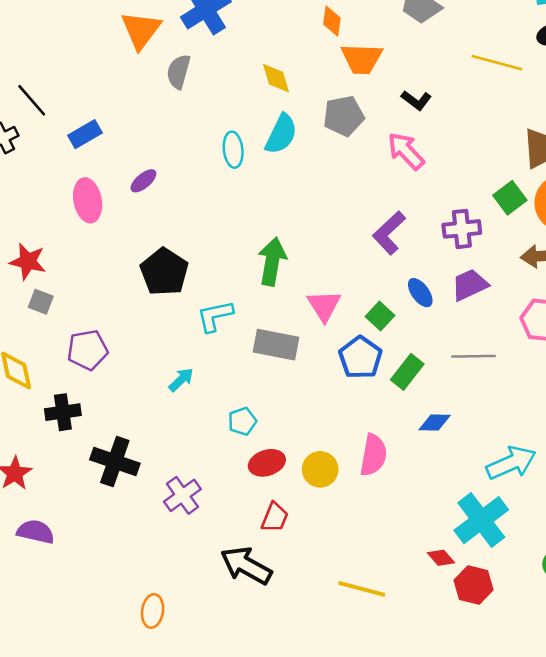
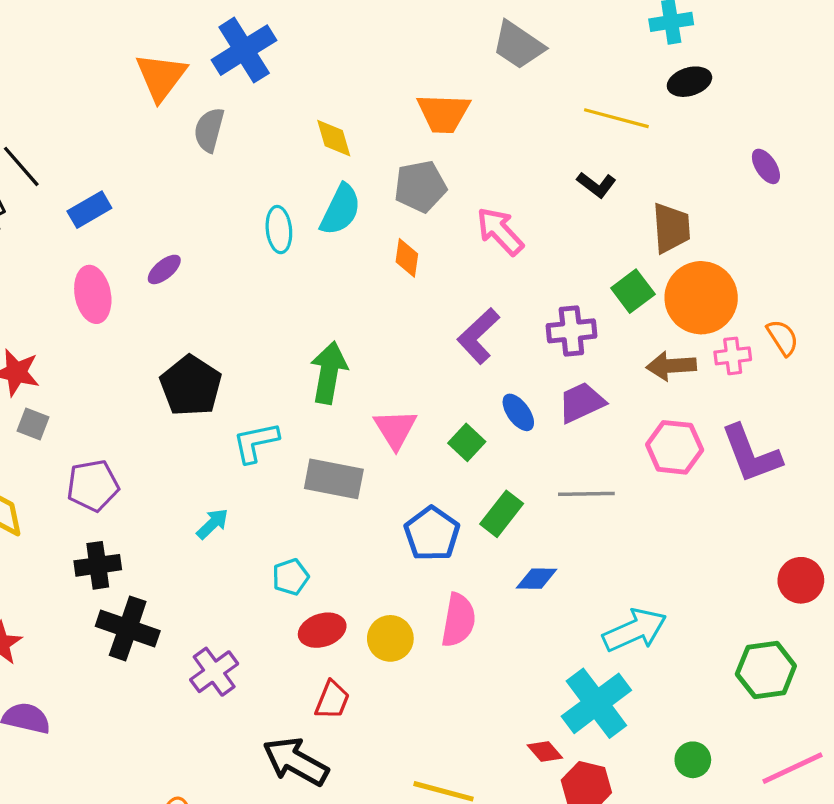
orange diamond: (332, 21) -> (407, 258), moved
black L-shape: (416, 100) -> (596, 185), moved
blue pentagon: (360, 358) -> (432, 534), moved
black cross: (63, 412) -> (98, 565), moved

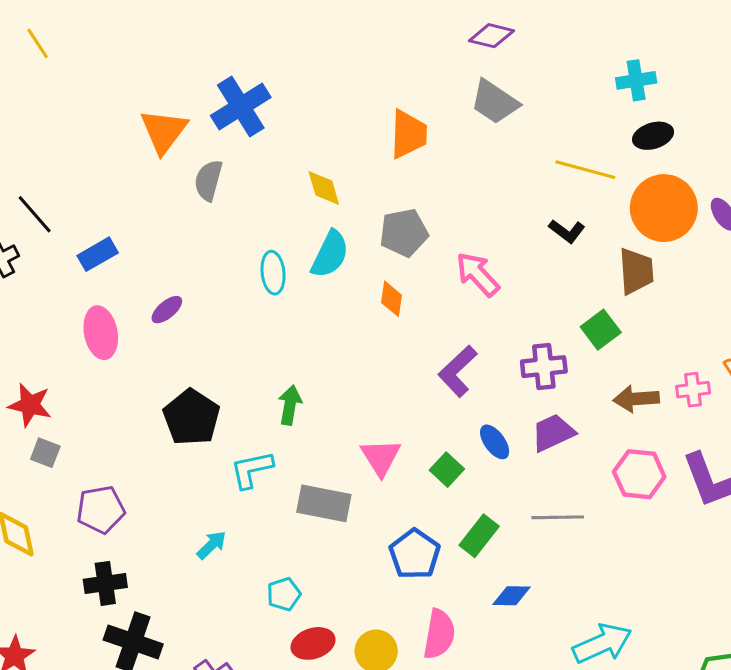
orange trapezoid: (443, 113) -> (408, 134), moved, turned -90
orange circle: (701, 298) -> (664, 208), moved
green arrow: (329, 373) -> (290, 405), moved, size x0.7

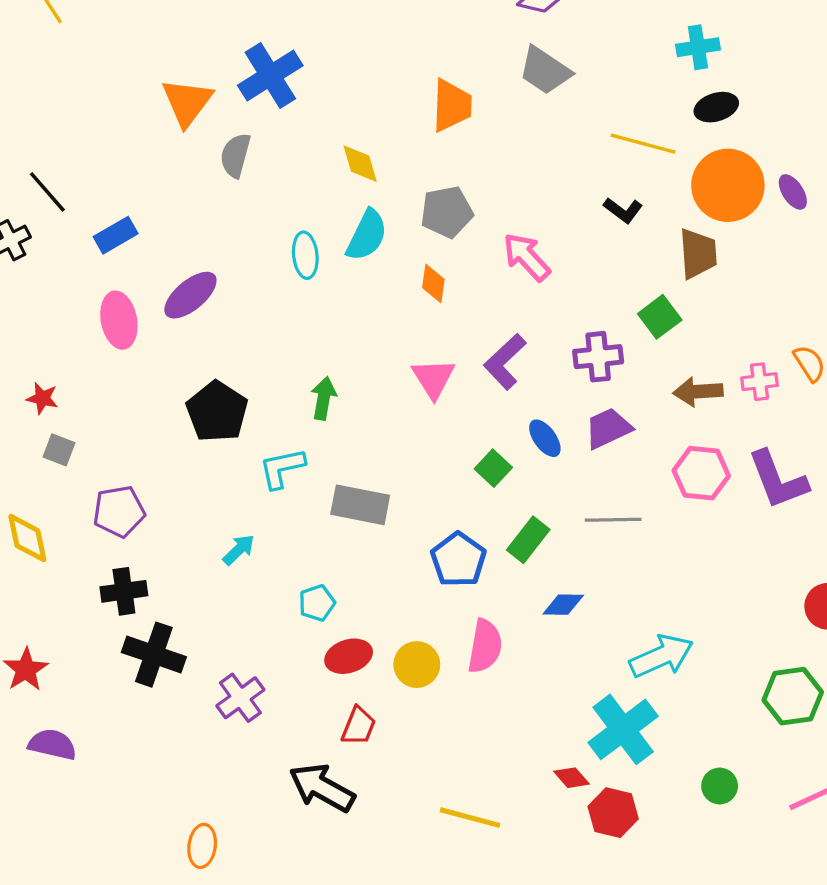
purple ellipse: (167, 310) -> (190, 295), size x1.6
red star: (30, 405) -> (42, 398), size x0.7
pink triangle: (381, 457) -> (433, 378), moved

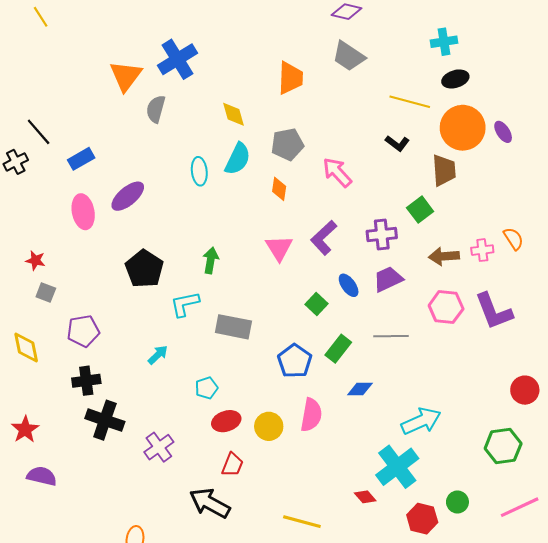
red hexagon: (613, 813) -> (422, 519), moved

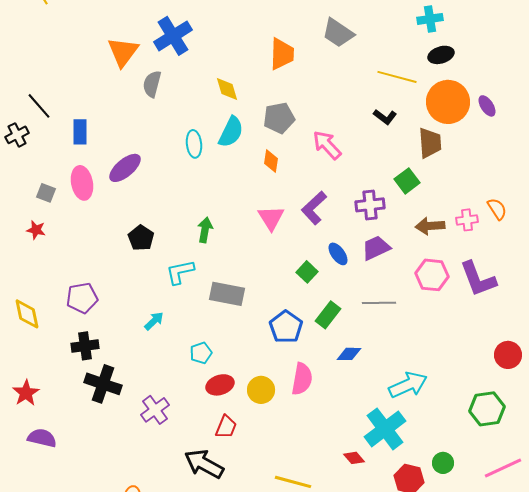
blue rectangle: (81, 159) -> (80, 132), turned -60
black pentagon: (144, 269) -> (141, 238), size x0.7
gray square: (46, 293) -> (46, 193), moved

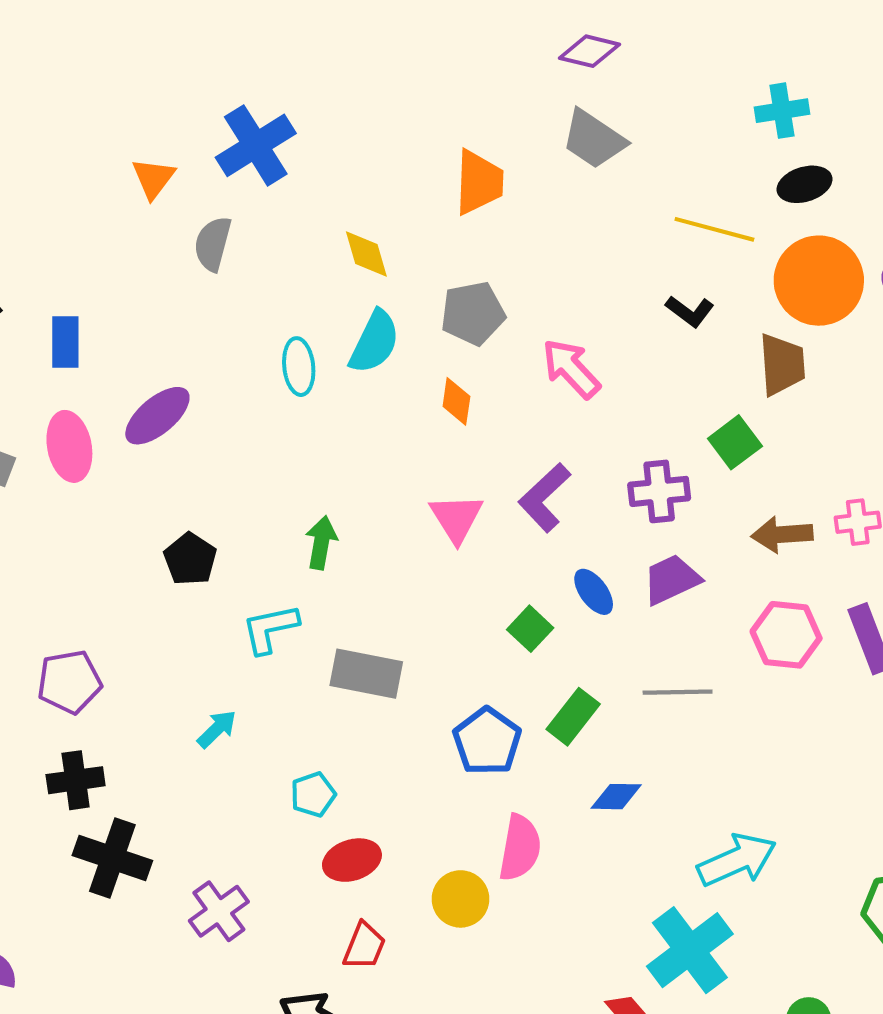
orange triangle: (123, 52) -> (153, 178), size x0.7
yellow circle: (261, 390) -> (461, 899), moved

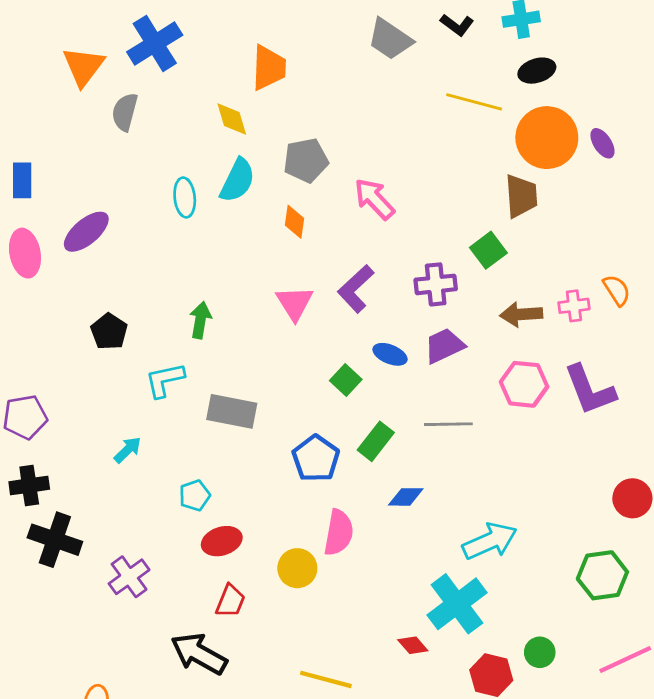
orange triangle: (153, 178) -> (83, 66), size x1.4
orange trapezoid: (479, 182) -> (269, 68), moved
black L-shape: (690, 311) -> (457, 25), moved
blue ellipse: (594, 592) -> (390, 354), turned -32

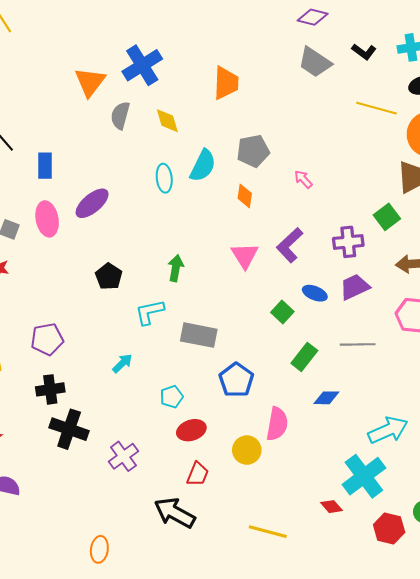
yellow diamond: (232, 119) -> (167, 121), moved
pink arrow: (374, 199) -> (303, 179), size x0.6
blue pentagon: (316, 458) -> (236, 380), moved

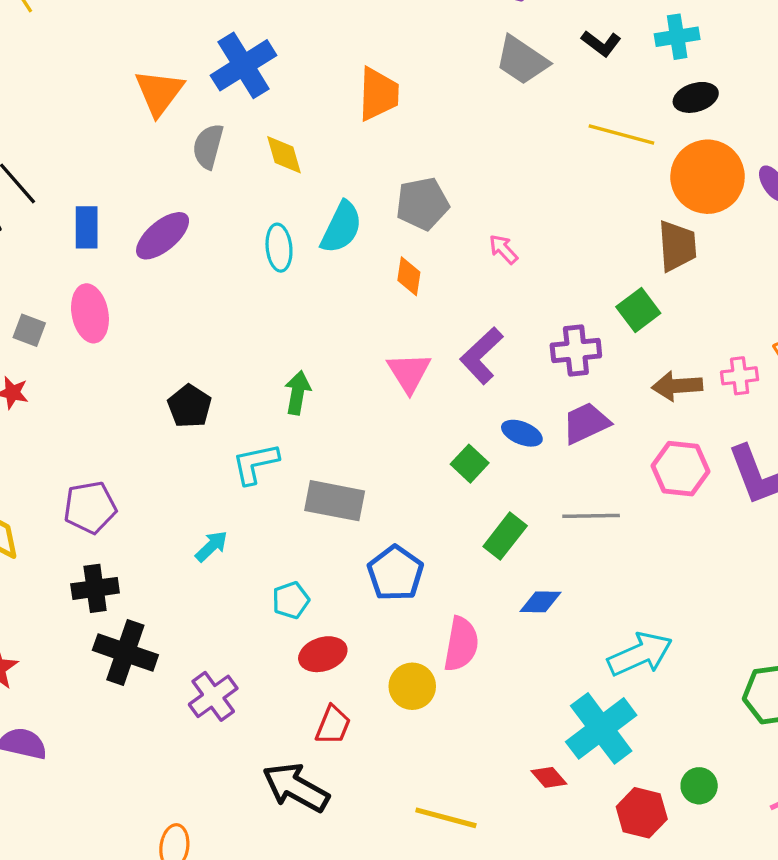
purple ellipse: (92, 203) -> (163, 236), moved

